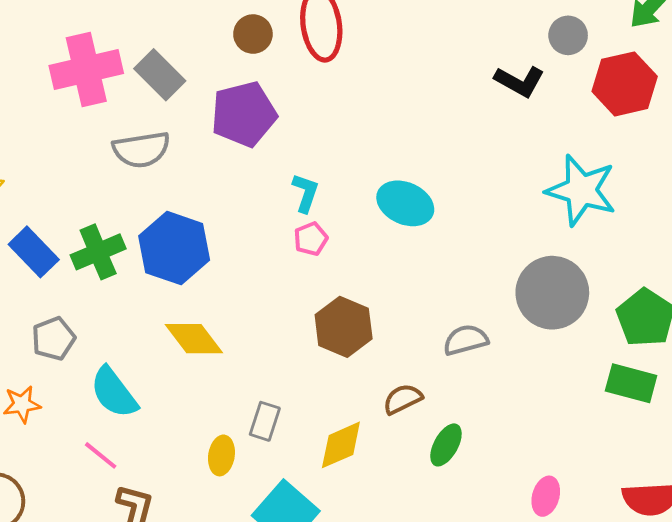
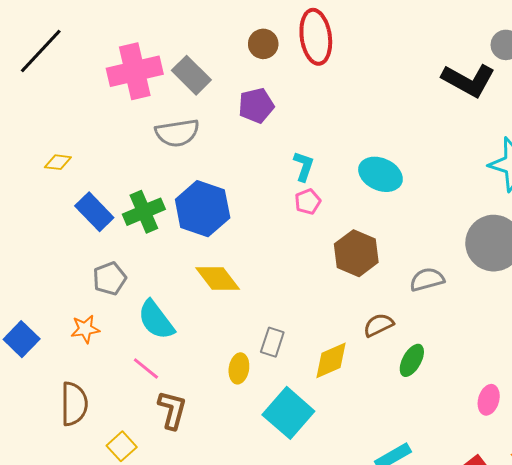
black L-shape: (520, 81) -> (468, 80), size x1.4
purple pentagon: (244, 114) -> (256, 106), size x0.7
brown hexagon: (344, 327) -> (356, 253), moved

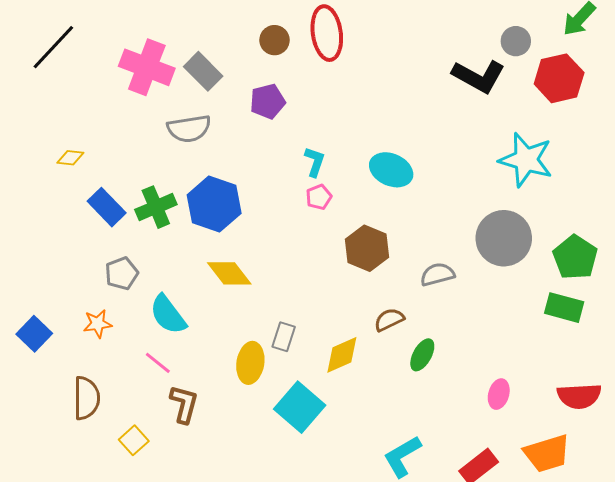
pink cross: (135, 71) -> (147, 67), turned 34
yellow ellipse: (239, 368) -> (250, 363), size x1.4

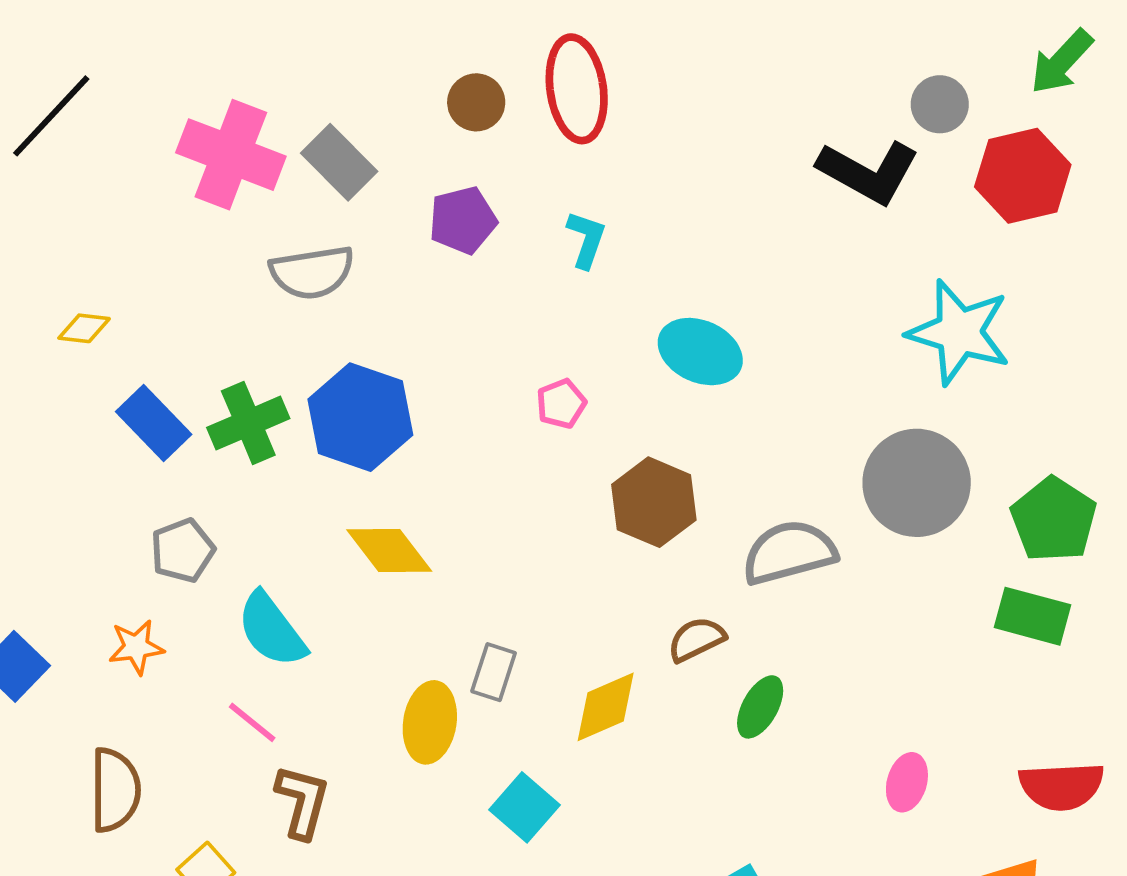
cyan L-shape: (315, 162) -> (586, 239), moved
gray semicircle: (437, 274) -> (789, 552), size x1.4
cyan square: (300, 407) -> (524, 807), size x0.7

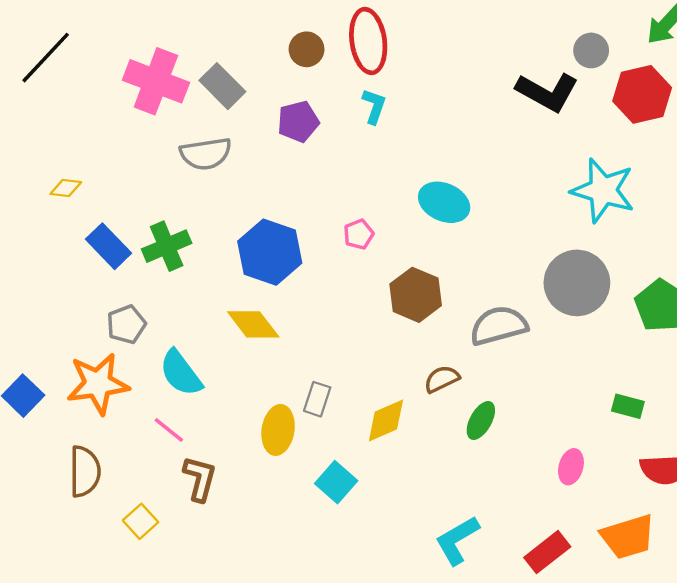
cyan L-shape: (586, 239) -> (374, 106), moved
blue hexagon: (360, 417) -> (270, 252), moved
green rectangle: (1032, 616) -> (628, 406), moved, size x0.7
orange star: (136, 647) -> (98, 384), size x1.8

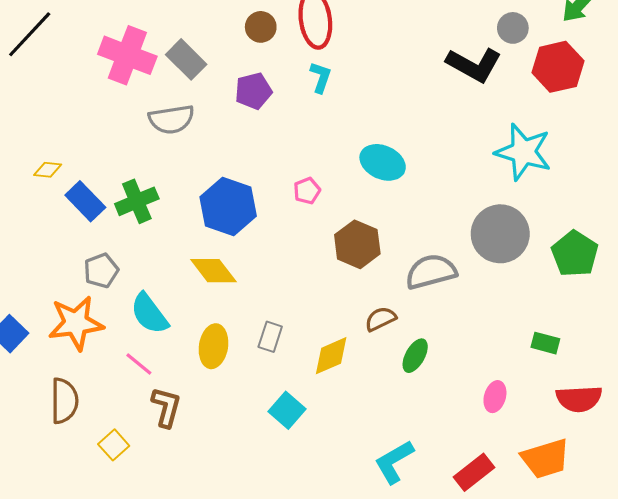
yellow diamond: (66, 188) -> (48, 170), moved
yellow ellipse: (278, 430) -> (213, 346), moved

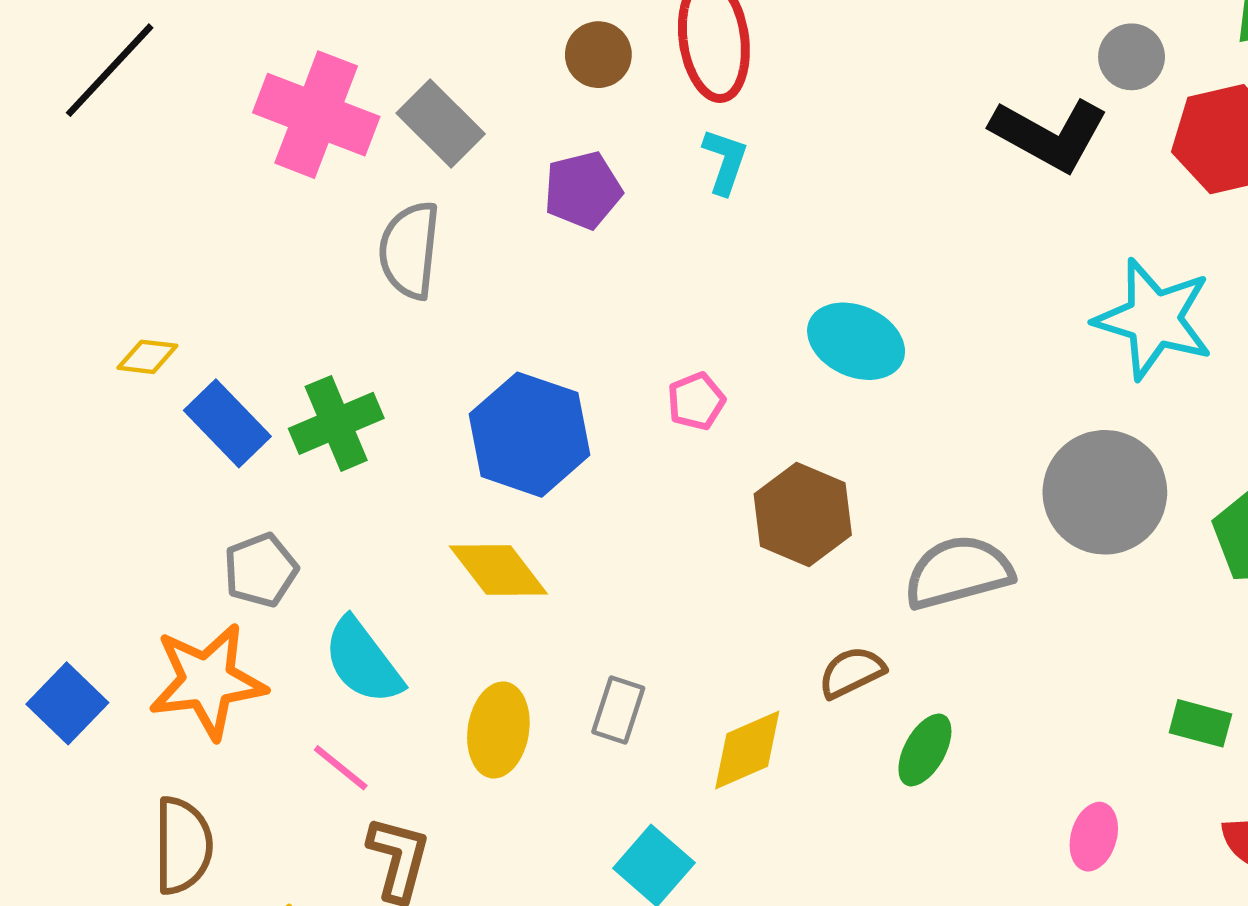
gray semicircle: (171, 119) -> (410, 250), turned 105

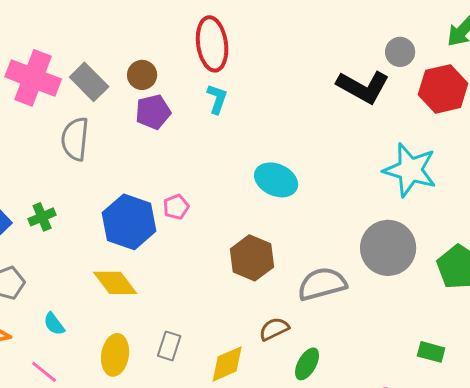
brown circle: (598, 55) -> (142, 75), moved
pink pentagon: (696, 401) -> (176, 207), moved
green cross: (336, 423) -> (42, 217), size x0.7
cyan semicircle: (363, 661) -> (54, 324), size x0.6

